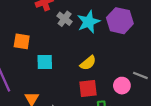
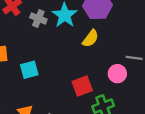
yellow semicircle: (88, 63) -> (91, 38), moved

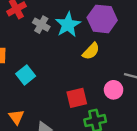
cyan square: (29, 70) -> (26, 75), turned -30

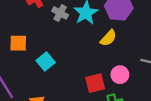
pink circle: (114, 90) -> (120, 75), moved

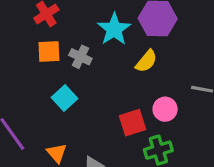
gray cross: (60, 13) -> (80, 57), moved
orange square: (18, 43) -> (49, 51), moved

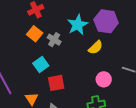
orange square: (49, 51) -> (35, 34), turned 35
red square: (133, 123) -> (56, 83), moved

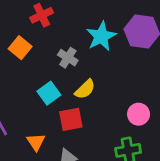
orange square: (35, 34) -> (20, 48), moved
yellow semicircle: (96, 47) -> (85, 89), moved

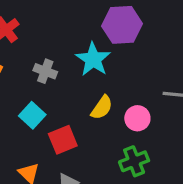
cyan star: (101, 36) -> (93, 59), moved
yellow semicircle: (85, 89) -> (102, 108), moved

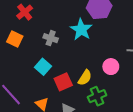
yellow semicircle: (102, 108) -> (85, 78), moved
green cross: (134, 161) -> (97, 96), moved

